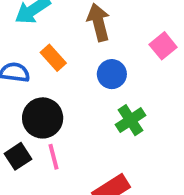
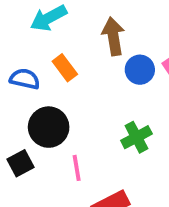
blue circle: (112, 74) -> (140, 70), moved
pink line: (53, 157) -> (77, 168), moved

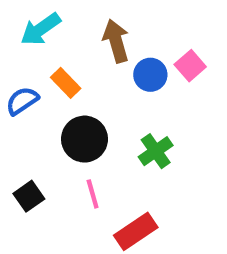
blue semicircle: (25, 79) -> (22, 101), turned -40
black circle: (49, 127) -> (84, 139), moved

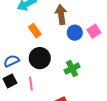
blue semicircle: (22, 101) -> (11, 61), moved
pink line: (93, 194) -> (31, 83), moved

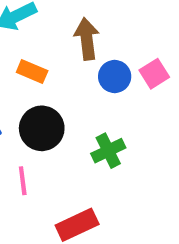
orange rectangle: (35, 31) -> (32, 71), turned -32

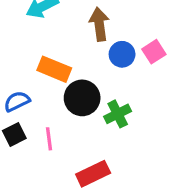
orange rectangle: (32, 71) -> (54, 69), moved, size x1.4
black circle: (42, 128) -> (82, 98), moved

